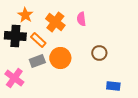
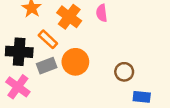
black cross: (15, 36) -> (19, 52), moved
brown circle: (99, 53) -> (124, 72), moved

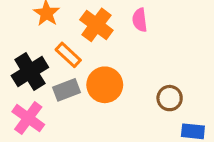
black cross: (19, 52) -> (30, 71), turned -36

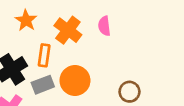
orange rectangle: (68, 55) -> (44, 55), turned 55

